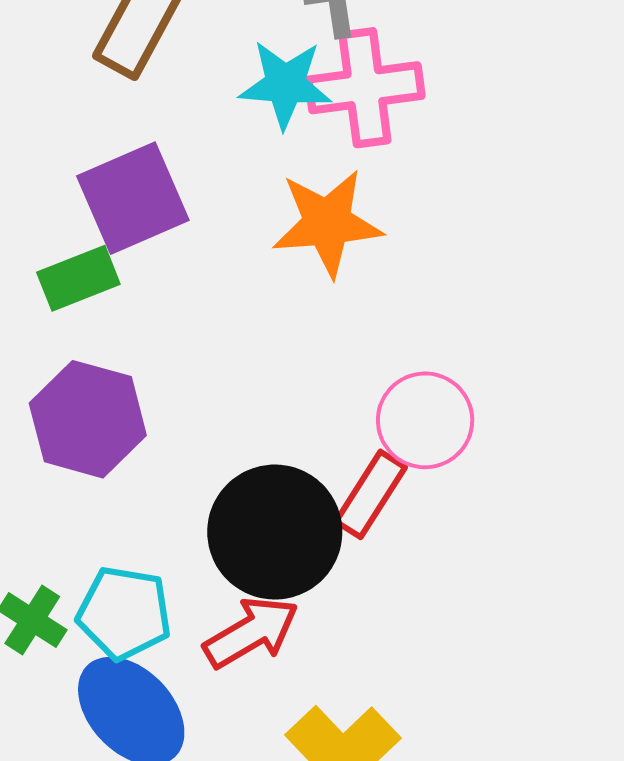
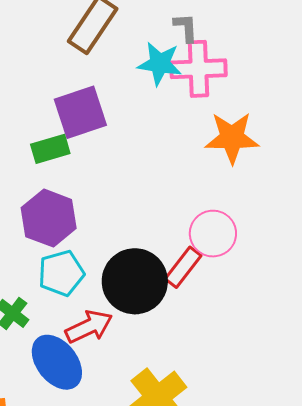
orange star: (327, 223) -> (232, 138), moved
cyan pentagon: (124, 613) -> (61, 273), moved, turned -30
red arrow: (251, 632) -> (89, 327), moved

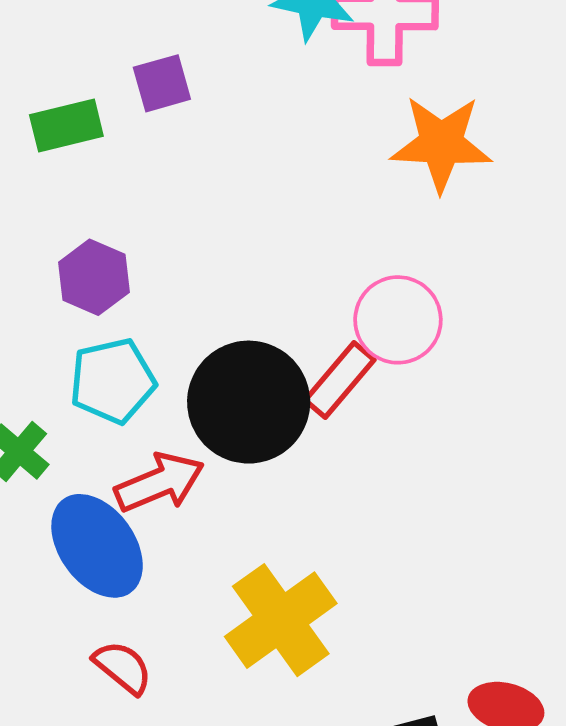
purple square: (80, 112) -> (162, 83), size x0.6
green rectangle: (50, 149) -> (66, 125), moved
purple hexagon: (49, 218) -> (94, 277), size x0.7

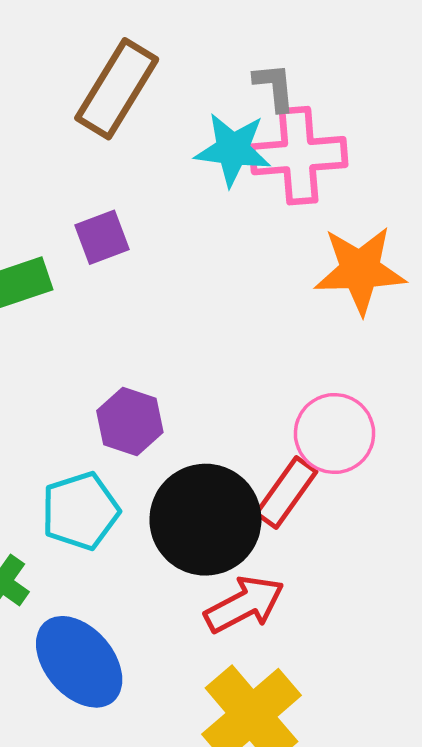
purple hexagon: (94, 277) -> (130, 422), moved
red arrow: (160, 483) -> (244, 604), moved

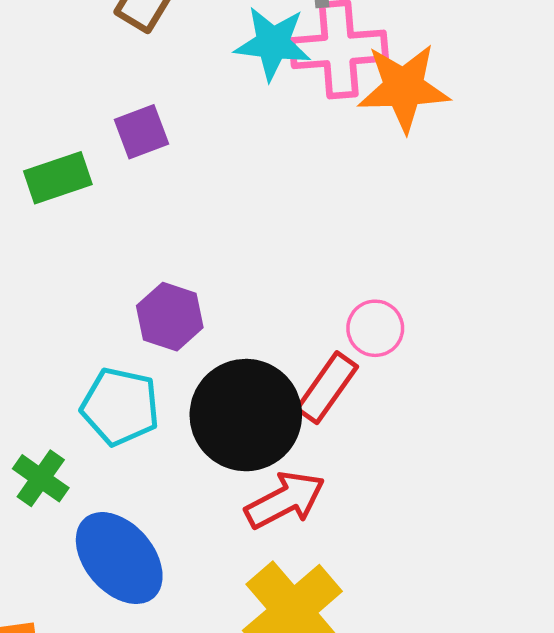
orange star: (360, 270) -> (404, 88), moved
pink circle: (334, 433) -> (375, 328), size x0.7
cyan pentagon: (80, 511) -> (120, 407), turned 30

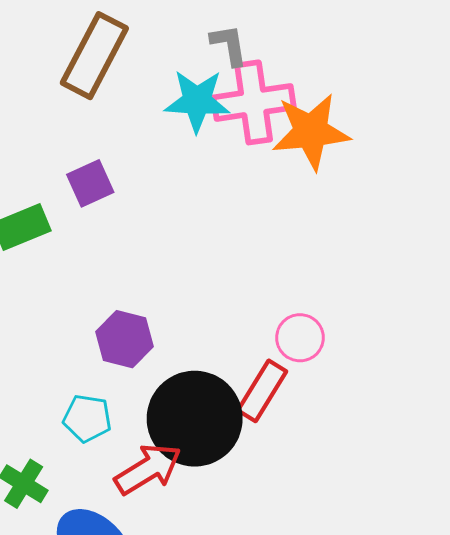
cyan pentagon: (120, 407) -> (87, 418), size x0.7
red arrow: (285, 500) -> (148, 469), moved

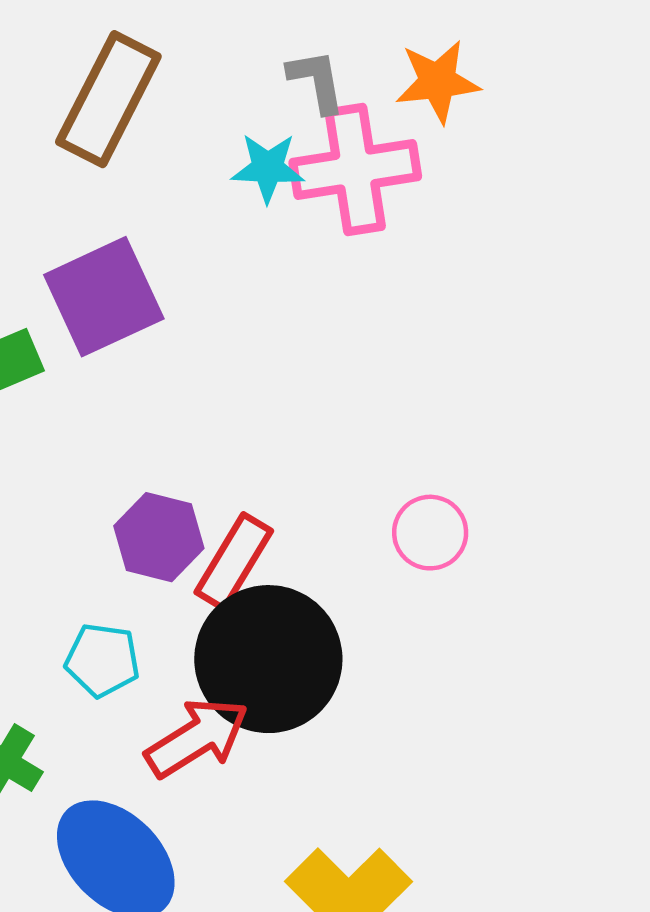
cyan star: (197, 101) -> (268, 168), size x0.7
orange star: (311, 132) -> (438, 82), moved, size x0.7
purple square: (90, 183) -> (104, 297), size x1.6
red rectangle: (262, 391) -> (234, 562), moved

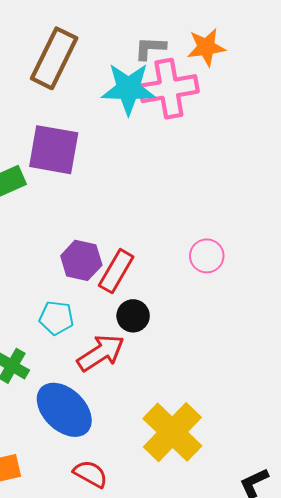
gray L-shape: (316, 81) -> (150, 48), turned -76
cyan star: (268, 168) -> (128, 89), size x1.6
purple square: (104, 297) -> (54, 150), turned 36
black circle: (268, 659) -> (133, 316), size x0.5

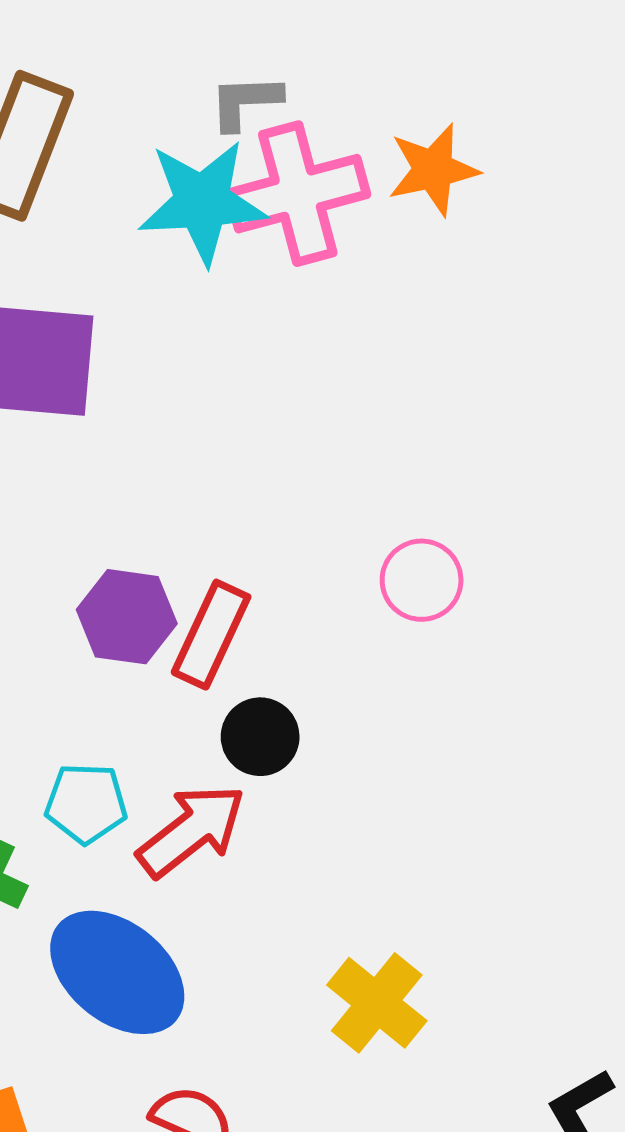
orange star: (206, 47) -> (433, 170), moved
cyan pentagon: (56, 318) -> (86, 803), moved
yellow cross: (172, 432) -> (377, 1003), size x0.7

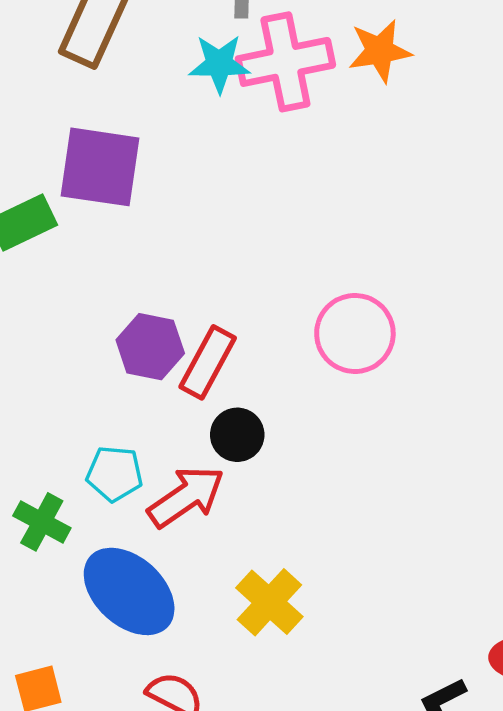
cyan star: (202, 202) -> (219, 64), size x0.7
pink circle: (422, 580) -> (355, 333), size x1.4
yellow cross: (377, 1003) -> (269, 602), moved

